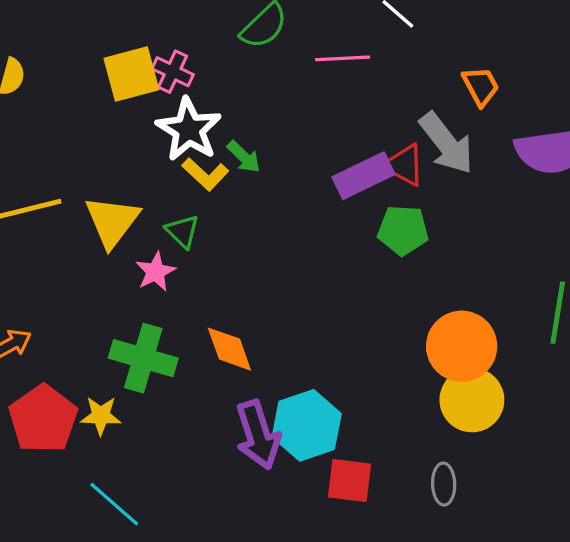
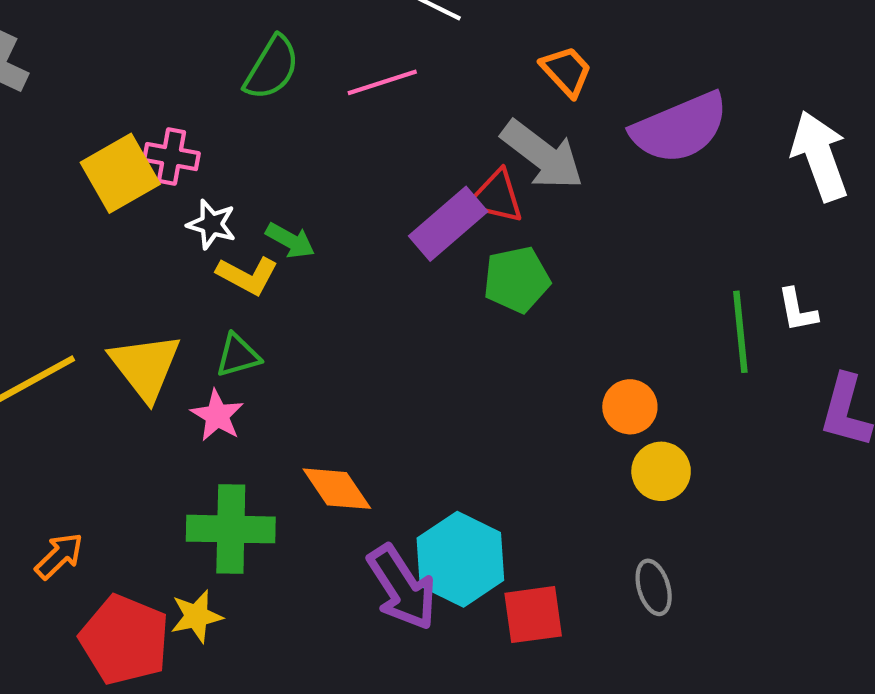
white star: (189, 129) -> (212, 224), size x0.6
green triangle: (182, 231) -> (238, 355), turned -45
orange circle: (462, 346) -> (630, 407), size x0.6
yellow circle: (472, 400) -> (661, 471), size x0.7

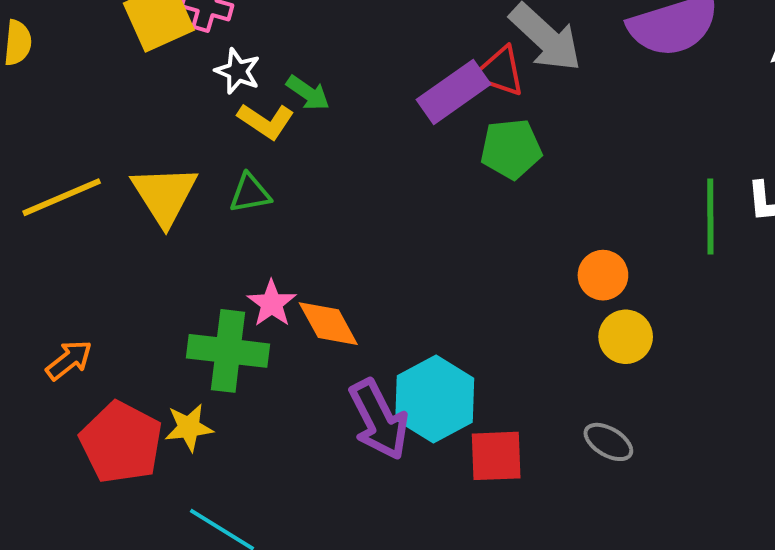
pink star: (217, 416) -> (272, 303), moved
gray ellipse: (654, 587) -> (608, 442), turned -48

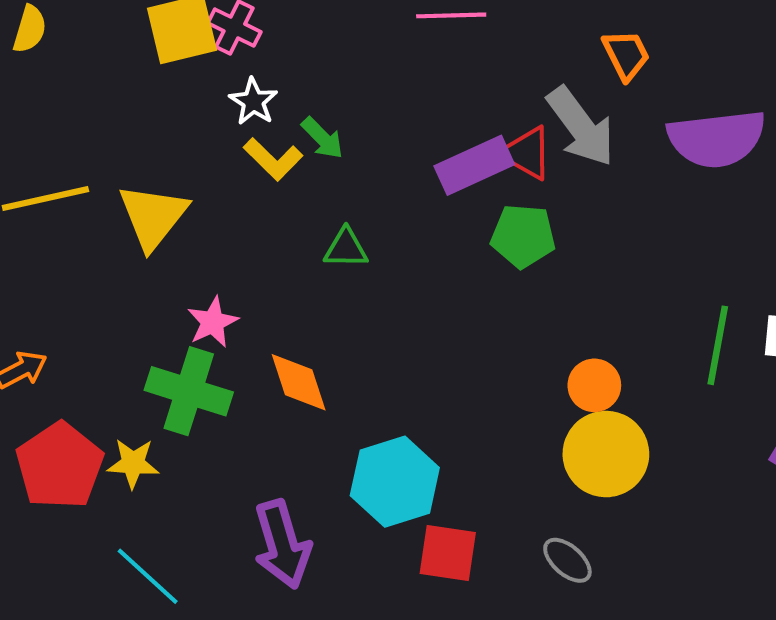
green triangle: (250, 193) -> (346, 248), moved
pink star: (272, 303) -> (213, 322), moved
yellow circle: (626, 337) -> (606, 454), size x1.5
purple arrow: (379, 420) -> (282, 544), moved

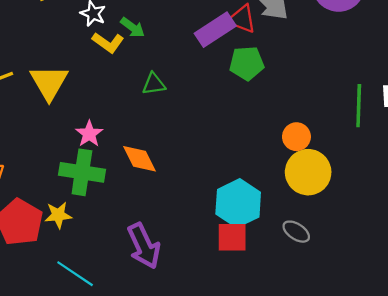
cyan hexagon: (395, 482) -> (238, 203), moved

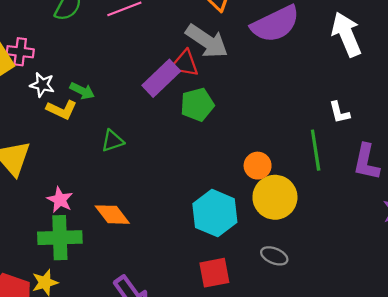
green line: (359, 106) -> (316, 150), moved
cyan hexagon: (238, 203) -> (215, 213), moved

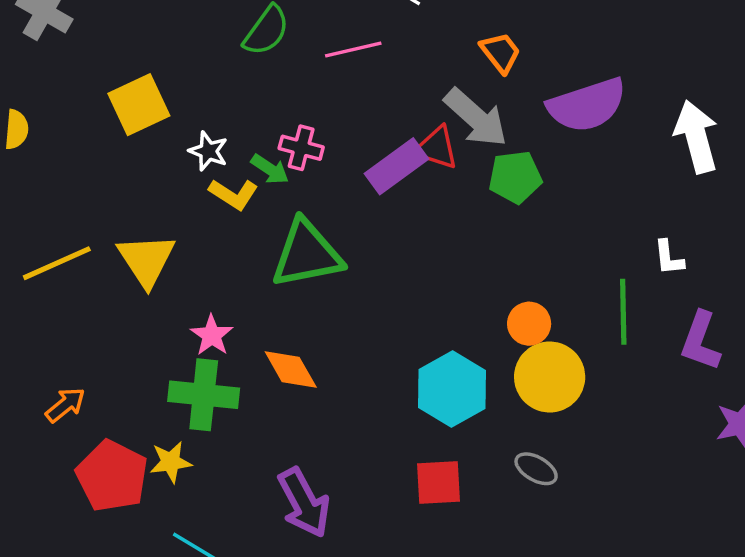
pink cross: (20, 52) -> (301, 148), moved
green pentagon: (197, 105) -> (515, 177), moved
green triangle: (112, 141) -> (307, 254), size x2.0

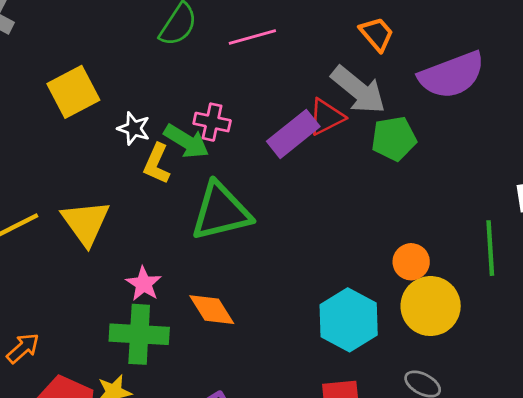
red triangle: (436, 148) -> (326, 117), turned -42
green arrow: (270, 169) -> (186, 141), size x1.4
yellow L-shape: (234, 194) -> (157, 164), turned 84

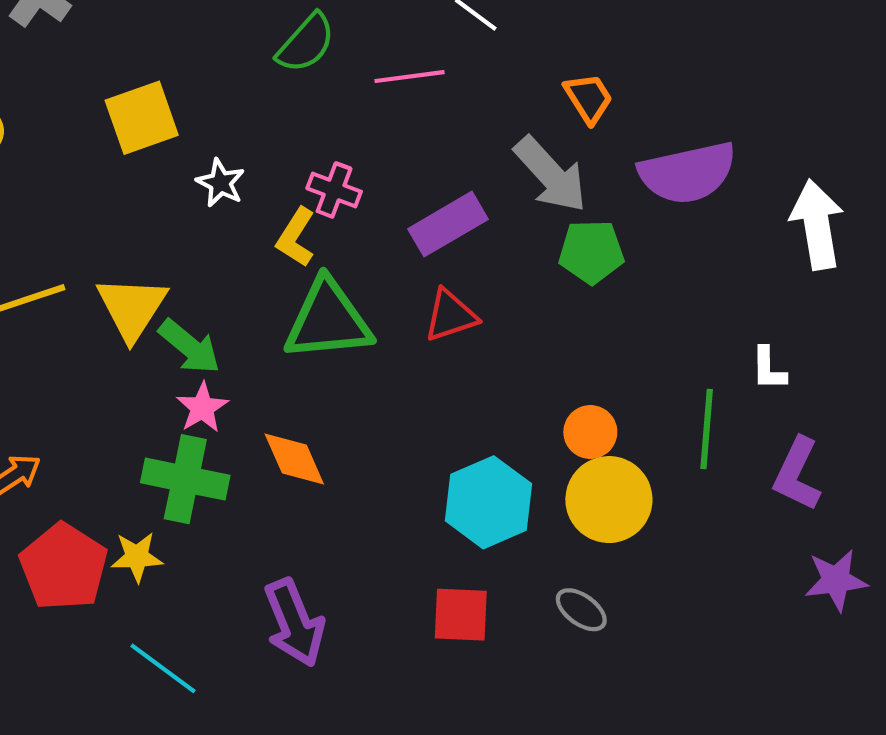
red triangle: (326, 117) -> (451, 315), moved
green arrow: (186, 141) -> (189, 347), moved
yellow L-shape: (157, 164) -> (296, 237), moved

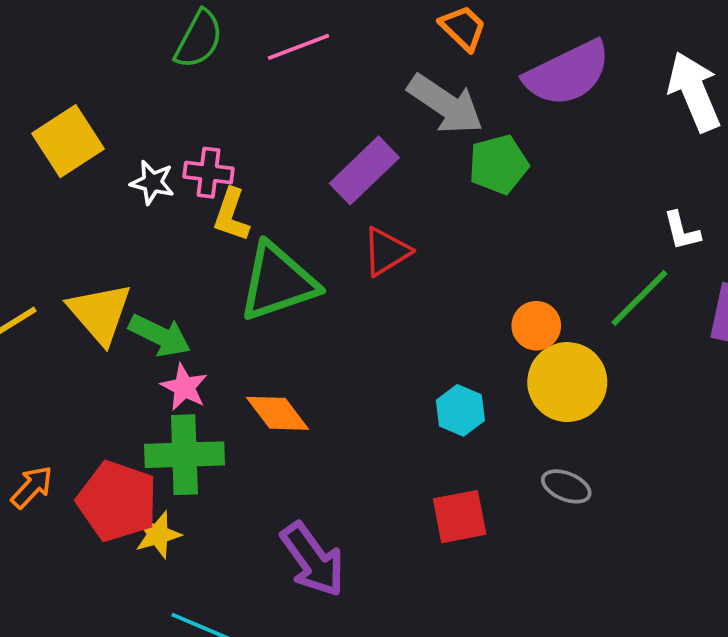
pink cross: (334, 190) -> (209, 173), moved
green line: (707, 429) -> (639, 298), turned 54
cyan hexagon: (489, 502) -> (460, 410), size x0.6
red pentagon: (64, 567) -> (117, 501), moved

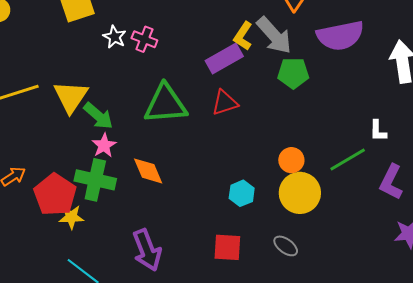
yellow L-shape: (231, 215) -> (243, 36), moved

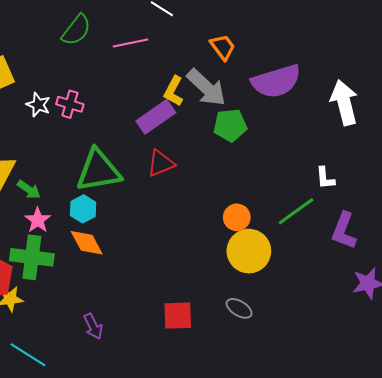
green arrow: (98, 116) -> (29, 190), size x0.7
cyan hexagon: (242, 193) -> (83, 209), moved
purple arrow: (147, 250) -> (93, 326), size x0.6

